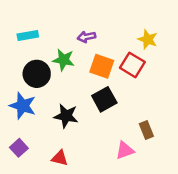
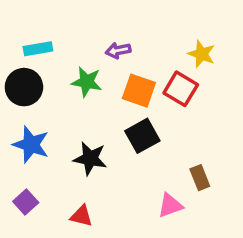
black circle: (37, 74) -> (24, 87), moved

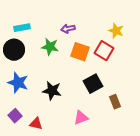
black square: (142, 136) -> (93, 84), moved
pink triangle: (170, 205) -> (81, 118), moved
red triangle: (81, 216) -> (36, 124), moved

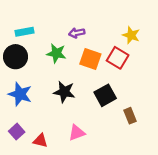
black star: (52, 91) -> (64, 92), moved
pink triangle: (81, 118) -> (77, 133), moved

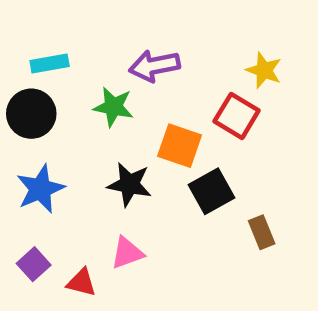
purple arrow: (77, 33) -> (154, 66), size x1.5
orange square: (90, 59) -> (180, 146), moved
blue star: (20, 94) -> (40, 189), turned 30
pink triangle: (77, 133) -> (127, 253), moved

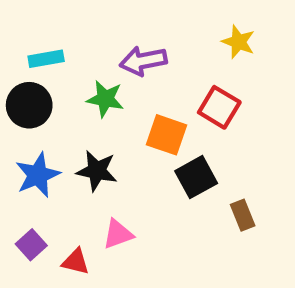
yellow star: (264, 70) -> (238, 42), moved
black star: (129, 184) -> (97, 171), moved

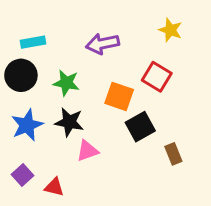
green star: (105, 99) -> (66, 83), moved
pink triangle: (118, 234) -> (87, 151), moved

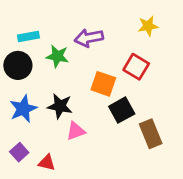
yellow star: (170, 30) -> (148, 26), turned -30
green star: (66, 83) -> (57, 56), moved
brown rectangle: (173, 154) -> (151, 134), size x1.5

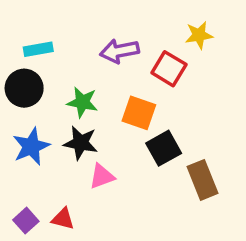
green star: (57, 56) -> (82, 102), moved
red square: (136, 67) -> (169, 69), moved
purple square: (19, 152) -> (26, 221), moved

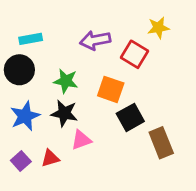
red triangle: (63, 219) -> (50, 158), moved, turned -30
purple square: (26, 221) -> (21, 161), moved

